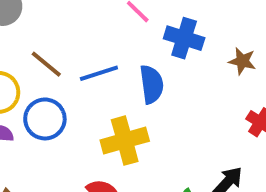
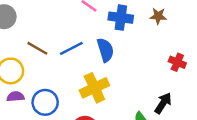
brown star: (242, 61) -> (158, 16), moved
blue circle: (45, 119) -> (45, 102), moved

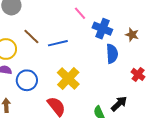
blue semicircle: (105, 50) -> (112, 54), moved
yellow cross: (94, 88) -> (68, 78), turned -35

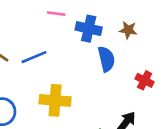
pink line: (80, 13) -> (56, 14), turned -32
yellow cross: (68, 78) -> (55, 100), turned -30

